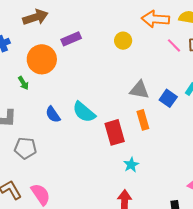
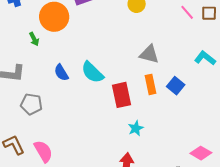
blue square: (168, 98) -> (176, 86), moved

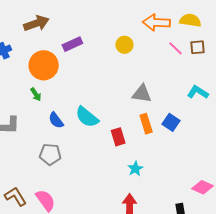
green arrow: (34, 39) -> (36, 94), moved
red rectangle: (122, 95) -> (118, 137), size x0.7
gray pentagon: (31, 104) -> (50, 154), moved

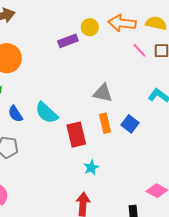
purple rectangle: (72, 44) -> (68, 41), moved
yellow circle: (124, 45) -> (90, 27), moved
red rectangle: (118, 137) -> (76, 135), size x1.4

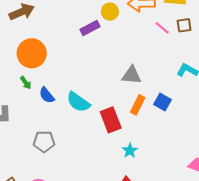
blue semicircle: (15, 114) -> (47, 95), moved
orange rectangle: (105, 123) -> (138, 105), turned 48

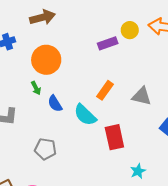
orange rectangle: (138, 105) -> (105, 90), moved
cyan star: (130, 151) -> (138, 171), moved

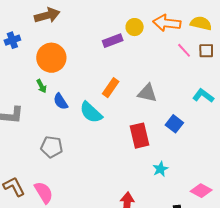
red rectangle: (114, 137) -> (140, 136), moved
cyan star: (138, 171) -> (160, 169), moved

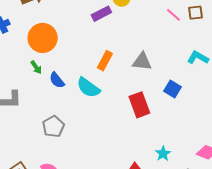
gray pentagon: (52, 147) -> (53, 126), turned -30
cyan star: (160, 169) -> (163, 154), moved

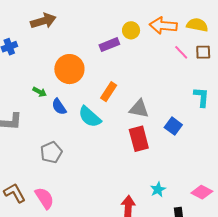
orange circle: (43, 38) -> (69, 69), moved
cyan L-shape: (198, 58) -> (201, 97), turned 60
gray triangle: (142, 62) -> (139, 109), moved
green arrow: (36, 67) -> (40, 92), turned -32

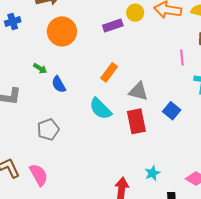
pink line: (181, 52) -> (182, 58), moved, turned 35
orange circle: (69, 69) -> (62, 31), moved
cyan semicircle: (90, 117) -> (100, 109), moved

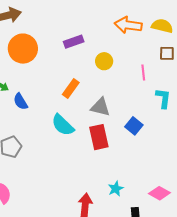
yellow circle: (135, 13) -> (104, 61), moved

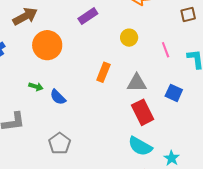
purple rectangle: (74, 42) -> (88, 16), moved
pink line: (143, 72) -> (166, 50), moved
cyan semicircle: (63, 125) -> (140, 146), moved

